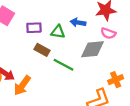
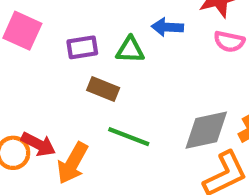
gray diamond: (92, 49) -> (206, 130), moved
green line: (63, 65) -> (129, 137), moved

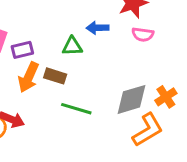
purple rectangle: (82, 47) -> (22, 50), moved
orange arrow: (72, 163) -> (29, 77), moved

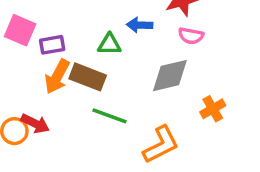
brown rectangle: (55, 76) -> (88, 77), size x1.4
gray diamond: (132, 99) -> (170, 76), moved
orange L-shape: (148, 130) -> (161, 145), moved

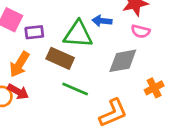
green triangle: (109, 44) -> (78, 34), size x1.6
orange arrow: (57, 76) -> (20, 64), moved

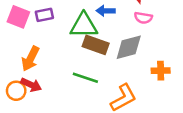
purple rectangle: (34, 32) -> (44, 15), moved
brown rectangle: (60, 58) -> (96, 45), moved
orange cross: (154, 88) -> (161, 71), turned 30

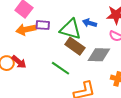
purple rectangle: (44, 15) -> (43, 25), moved
orange arrow: (30, 59) -> (26, 30), moved, turned 36

